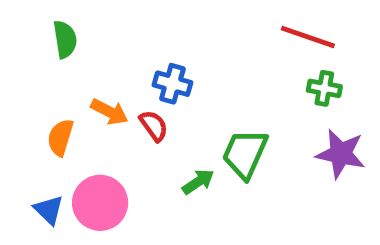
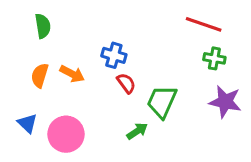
red semicircle: (154, 126) -> (126, 83), moved
orange semicircle: (60, 137) -> (40, 75), moved
green arrow: (198, 182) -> (137, 131), moved
blue triangle: (49, 210) -> (27, 123), moved

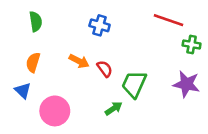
blue cross: (114, 55) -> (100, 25), moved
green cross: (214, 58) -> (192, 44), moved
orange arrow: (72, 74) -> (79, 61), moved
blue triangle: (27, 123) -> (23, 91), moved

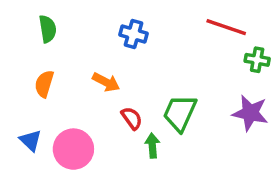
red semicircle: (105, 69) -> (132, 118), moved
blue triangle: (23, 91) -> (30, 140), moved
green arrow: (114, 108) -> (152, 146), turned -60

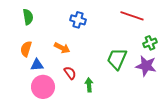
green cross: (257, 60) -> (150, 43), moved, turned -32
green trapezoid: (180, 113) -> (117, 59), moved
red semicircle: (132, 118) -> (70, 73), moved
blue triangle: (30, 140) -> (37, 65), moved, turned -48

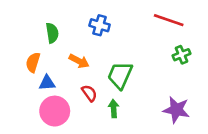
green semicircle: (28, 17) -> (52, 33), moved
green cross: (150, 43) -> (181, 55), moved
green trapezoid: (117, 59) -> (120, 75), moved
purple star: (146, 66) -> (176, 110), moved

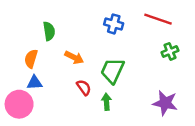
blue cross: (100, 25) -> (114, 24), moved
blue triangle: (47, 83) -> (35, 83), moved
pink circle: (55, 111) -> (19, 104), moved

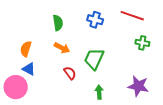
green semicircle: (49, 31) -> (58, 23), moved
green cross: (170, 51) -> (142, 43), turned 32
blue triangle: (35, 83) -> (29, 69), turned 32
green arrow: (106, 102) -> (99, 92), moved

